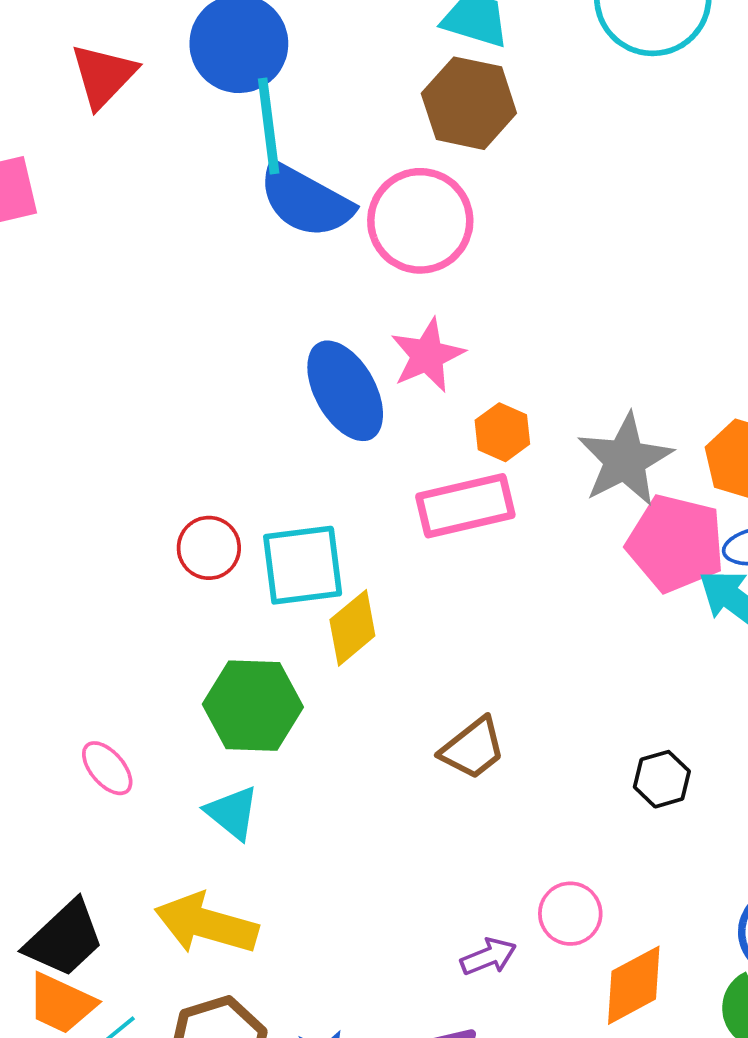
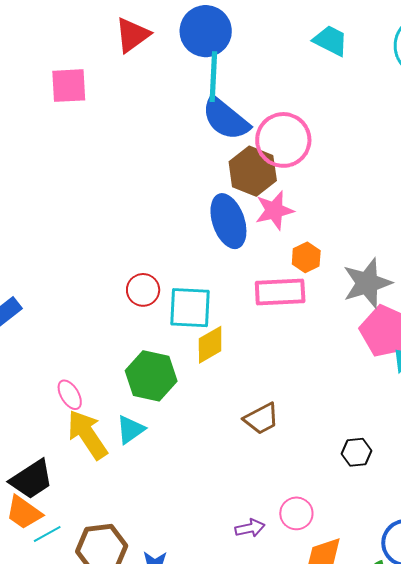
brown hexagon: (469, 103) -> (253, 171), moved
cyan triangle: (232, 813) -> (130, 430), turned 36
yellow arrow: (206, 924) -> (87, 435), moved, turned 30

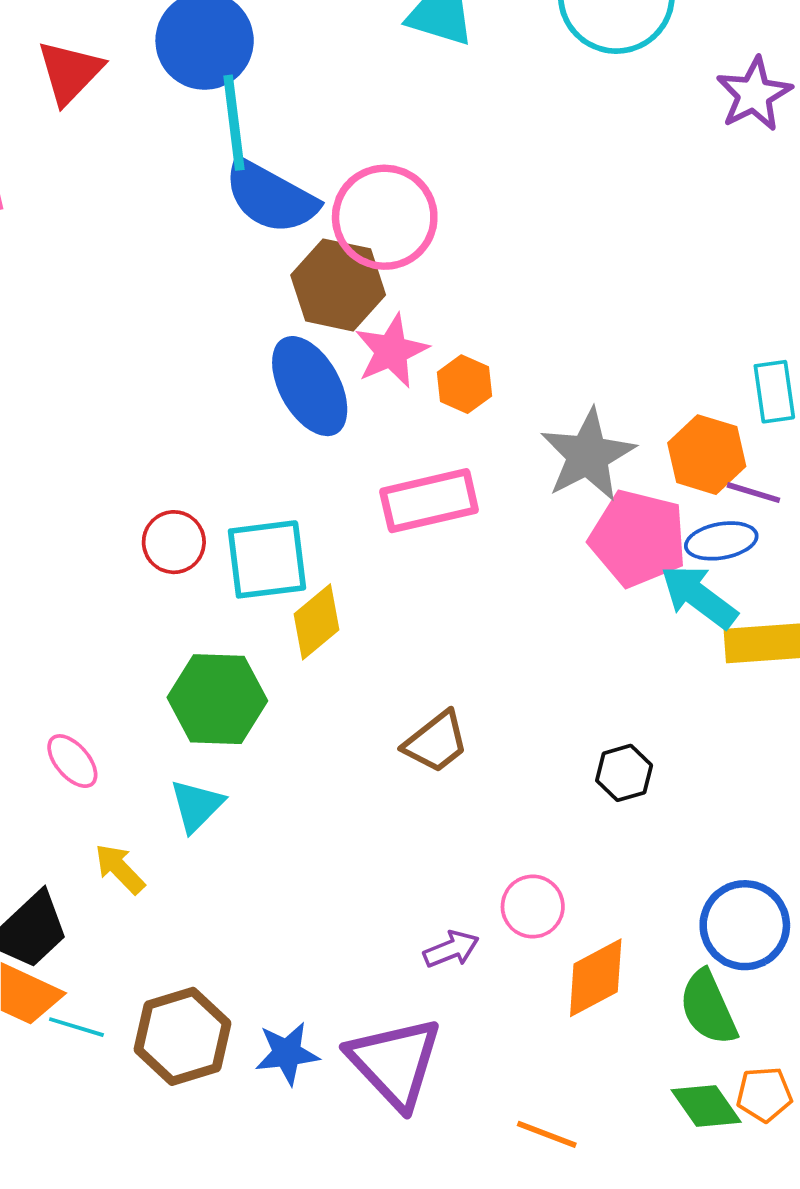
orange hexagon: (306, 257) -> (464, 384), moved
yellow arrow: (87, 435) -> (120, 869), moved, size x0.6
cyan line: (47, 534) -> (76, 1027), turned 56

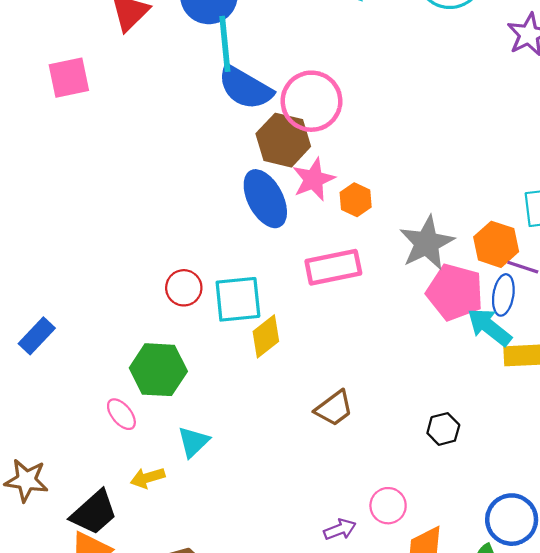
blue ellipse: (721, 541) -> (503, 295), turned -72
green hexagon: (217, 699) -> (158, 370), moved
yellow arrow: (120, 869) -> (148, 478), turned -64

